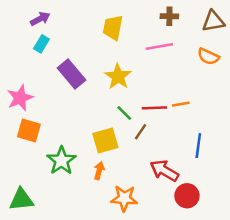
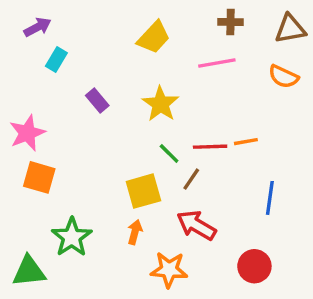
purple arrow: (40, 19) -> (38, 27), moved
yellow trapezoid: (113, 28) -> (154, 37), turned -148
purple rectangle: (72, 74) -> (97, 101), size x0.6
green star: (61, 161) -> (72, 237), moved
red arrow: (164, 171) -> (196, 225), moved

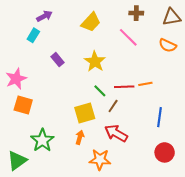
purple arrow: (38, 27) -> (44, 16), moved
pink line: (217, 63) -> (128, 37), turned 55
red circle: (254, 266) -> (165, 152), moved
green triangle: (29, 271) -> (17, 161), turned -30

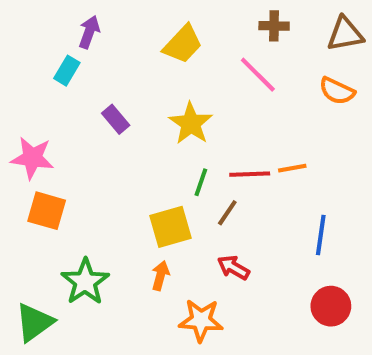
purple arrow: (44, 16) -> (89, 32), turned -42
pink star: (16, 79) -> (32, 158), turned 30
green line: (100, 91) -> (201, 182), turned 64
red arrow: (116, 133) -> (233, 268), size x0.7

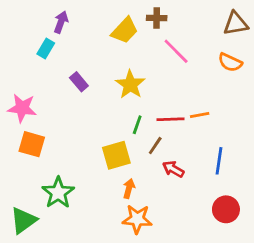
brown cross: (274, 26) -> (157, 18), moved
red arrow: (233, 268) -> (173, 169), moved
orange arrow: (160, 276) -> (129, 189), moved

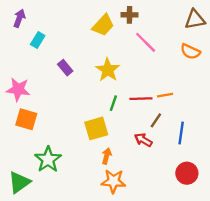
purple arrow: (61, 22) -> (19, 18), moved
brown line: (155, 146) -> (156, 120), moved

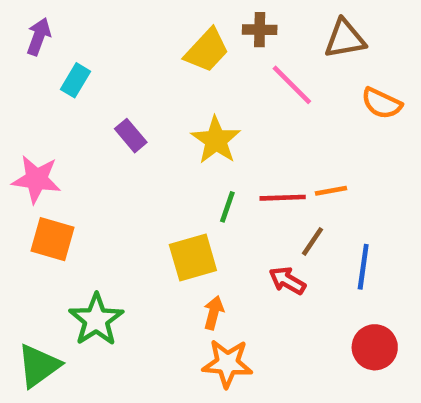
brown triangle: (195, 19) -> (345, 39), moved

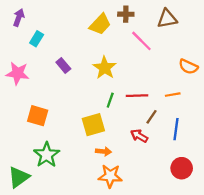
orange semicircle: (382, 103) -> (188, 67), moved
pink star: (36, 179) -> (18, 73), moved
orange line: (331, 191) -> (173, 95), moved
orange square: (52, 239) -> (38, 116), moved
orange arrow: (214, 313) -> (104, 151), turned 80

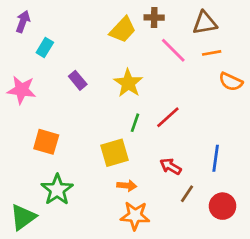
orange line: (173, 95) -> (212, 53), moved
red line: (137, 96) -> (168, 117), turned -40
brown line: (151, 117) -> (187, 194), moved

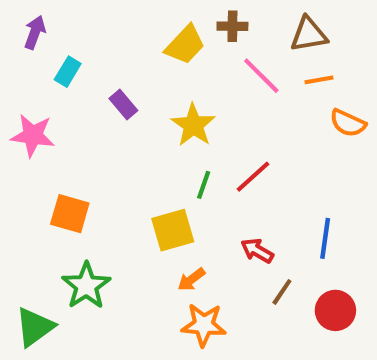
purple rectangle: (78, 80) -> (123, 104), moved
orange arrow: (127, 186) -> (191, 280), turned 138

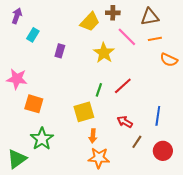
purple rectangle: (123, 104) -> (60, 51), turned 56
yellow star: (193, 125) -> (104, 53), moved
pink star: (33, 135) -> (17, 79), moved
orange arrow: (191, 280) -> (93, 136), turned -48

